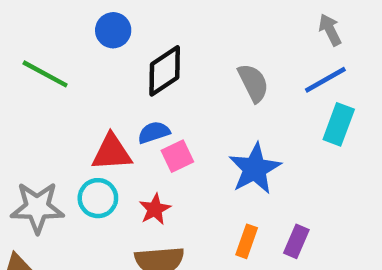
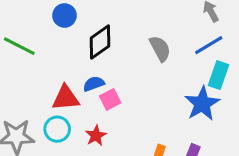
blue star: (255, 169) -> (202, 104), moved

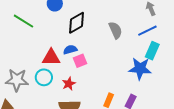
blue star: (202, 104) -> (140, 69), turned 30

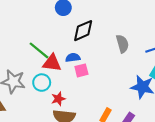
green line: (24, 21) -> (39, 50), moved
red star: (69, 84) -> (58, 99), moved

